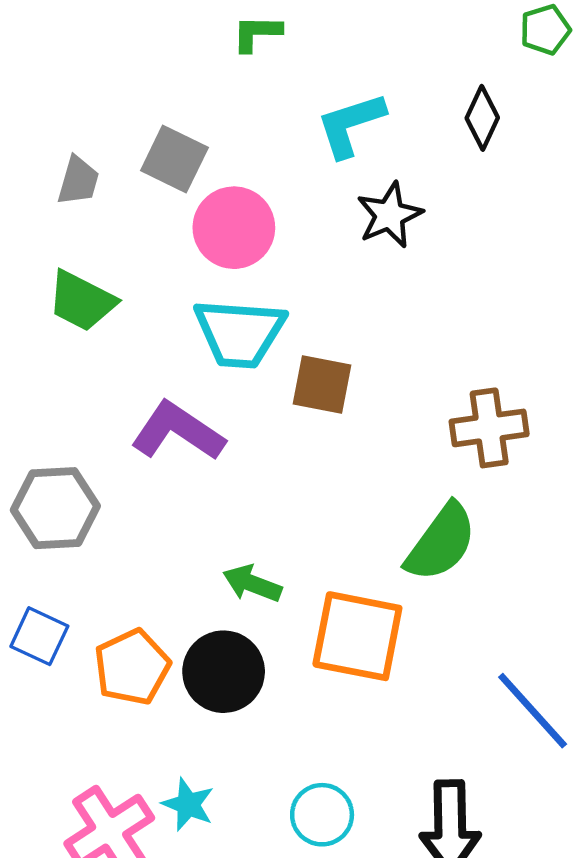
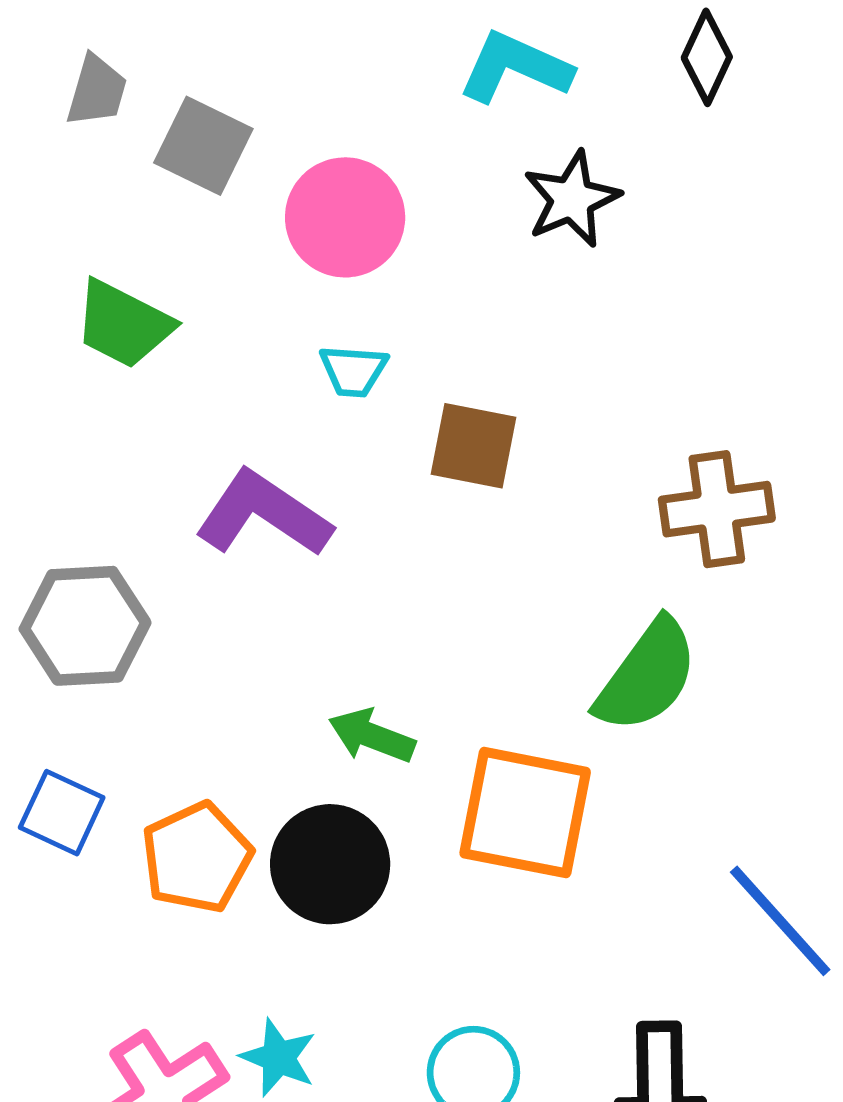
cyan L-shape: (351, 125) -> (515, 67), turned 42
gray square: (174, 159) -> (203, 146), moved
gray trapezoid: (78, 181) -> (97, 91), moved
cyan trapezoid: (240, 333) -> (353, 371), size x0.5

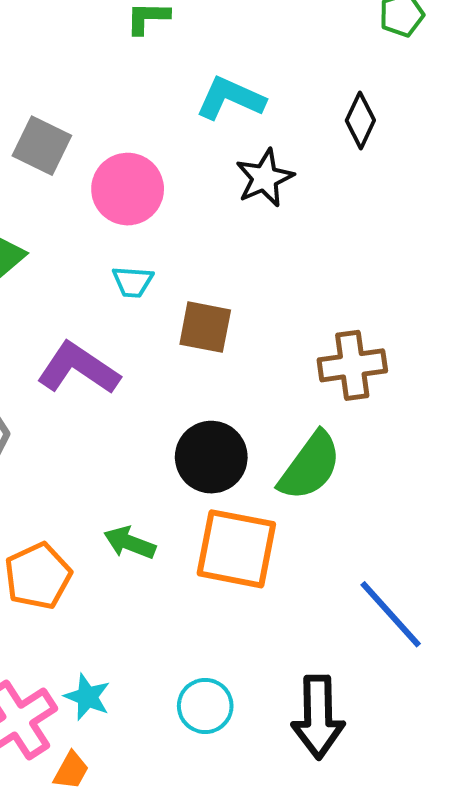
black diamond: (707, 57) -> (360, 120), moved
green arrow: (372, 736) -> (130, 543), moved
black circle: (330, 864) -> (211, 457), moved

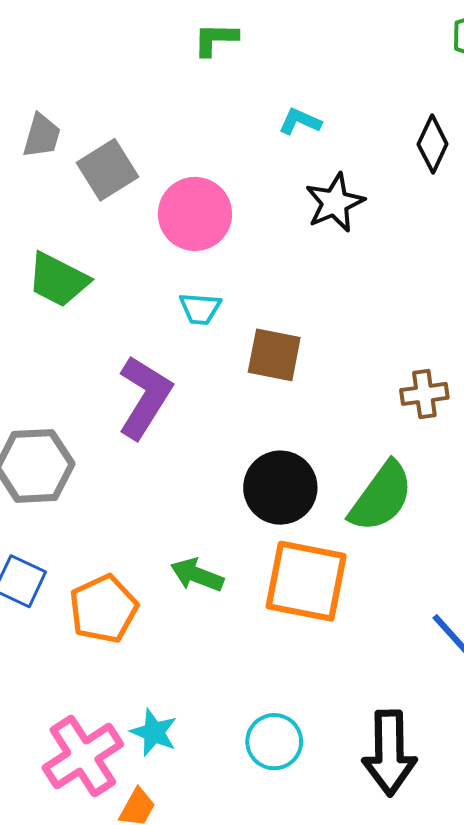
cyan L-shape: (230, 98) -> (300, 121), size x0.6
gray square: (42, 146) -> (108, 170), turned 32
brown cross: (352, 365) -> (424, 394), size x0.7
purple L-shape: (78, 368) -> (145, 397), turned 88

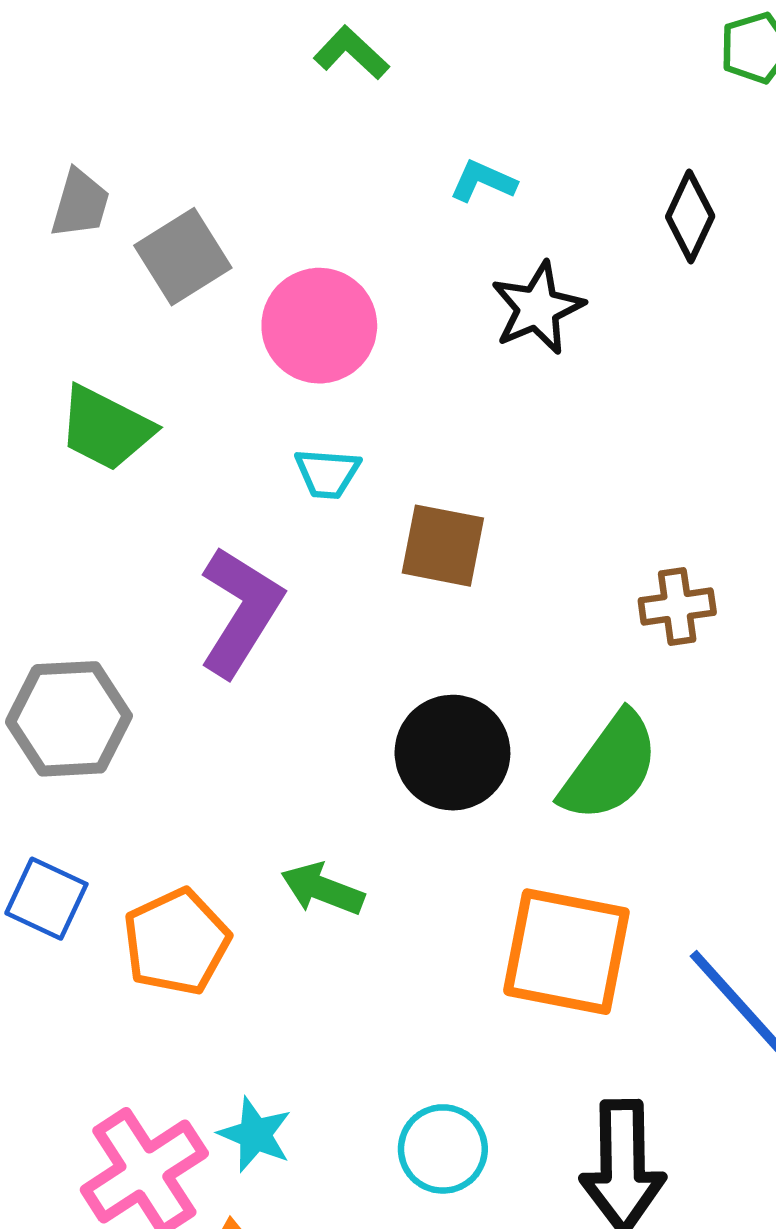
green L-shape: (216, 39) -> (351, 53), turned 42
orange square: (306, 581) -> (566, 952), moved

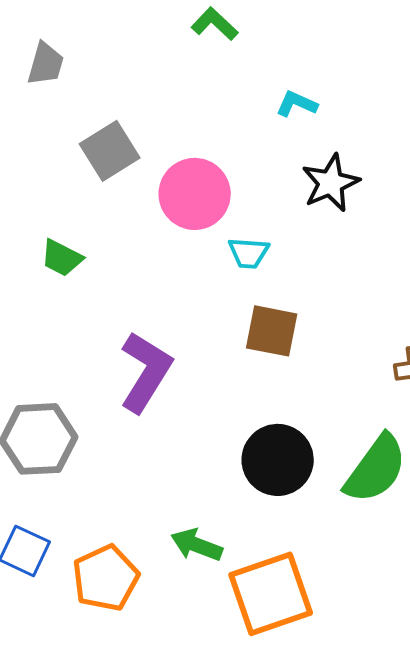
gray trapezoid: (80, 204) -> (46, 64), moved
green trapezoid: (106, 428) -> (62, 258), size x0.7
cyan trapezoid: (327, 473) -> (249, 253), moved
orange square: (566, 952) -> (271, 594), moved, turned -30

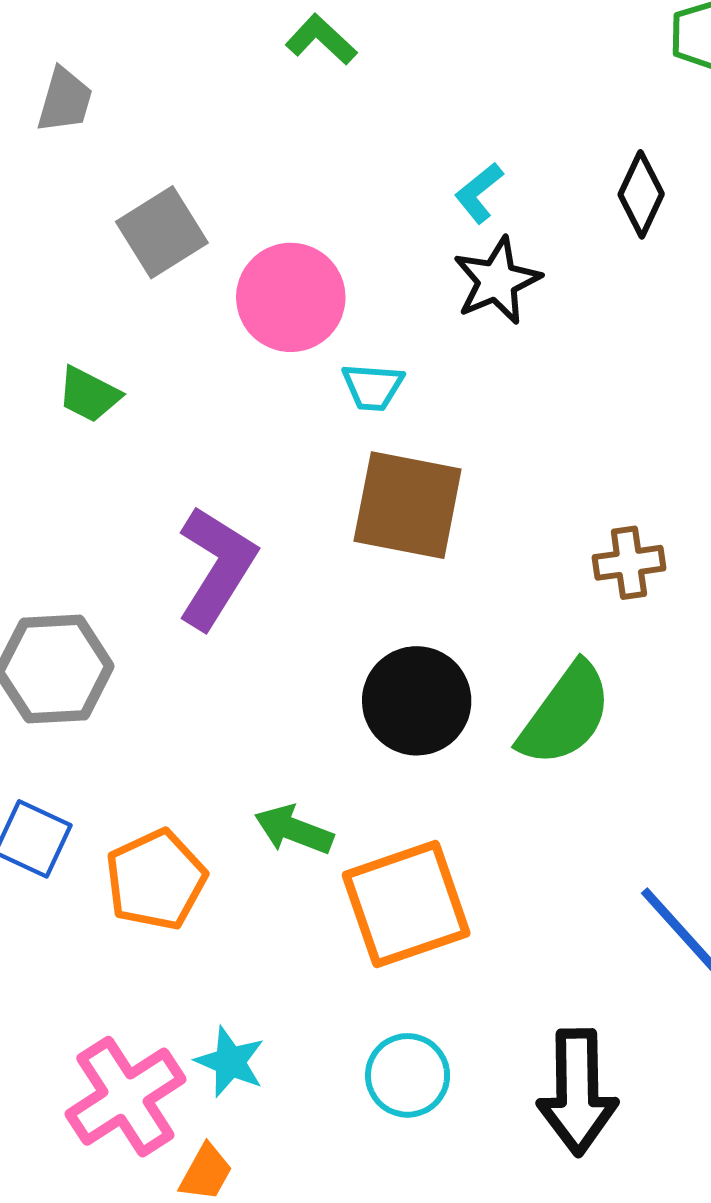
cyan L-shape: (297, 104) -> (479, 193), moved, turned -63
brown square: (272, 331) -> (408, 505), size x1.4

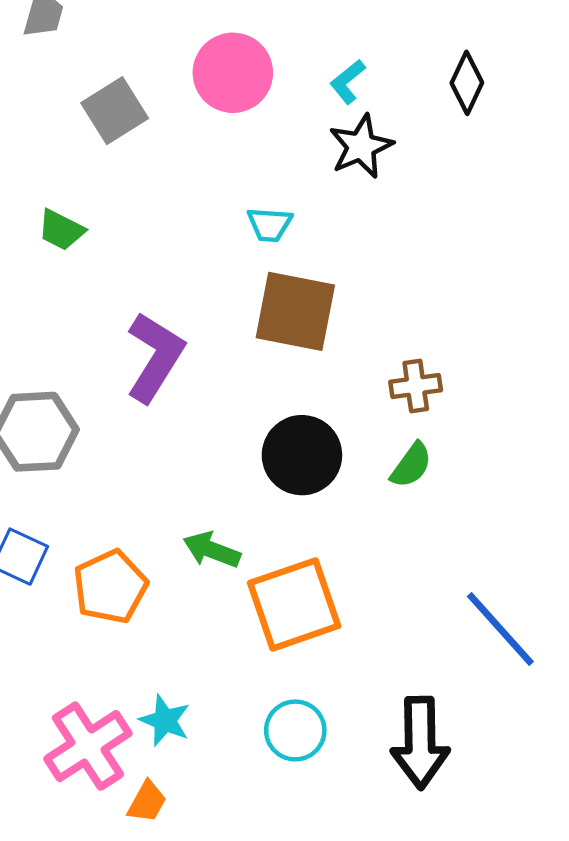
pink circle: (291, 297) -> (233, 73), moved
brown cross: (629, 563) -> (416, 386), moved
green semicircle: (565, 714) -> (411, 465), size x0.6

